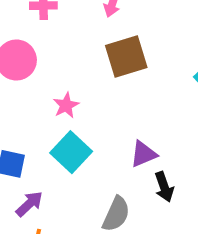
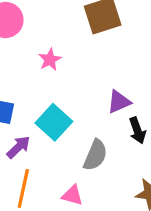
cyan square: (71, 152) -> (54, 122), moved

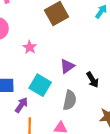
purple triangle: (119, 102) -> (67, 66), moved

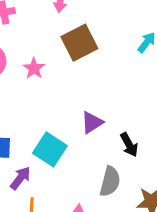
pink star: (30, 47) -> (34, 68), moved
gray semicircle: (70, 100) -> (110, 181), moved

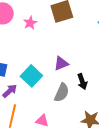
gray semicircle: (110, 181) -> (62, 93), moved

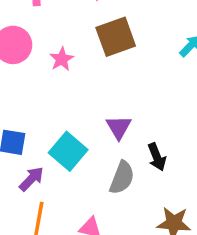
purple triangle: (61, 63) -> (119, 127), turned -35

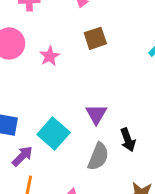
brown square: (116, 37) -> (95, 38), size x0.7

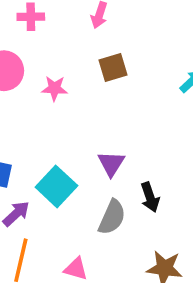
pink star: (50, 56) -> (55, 88), turned 30

